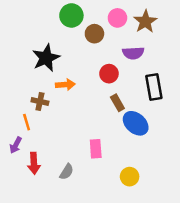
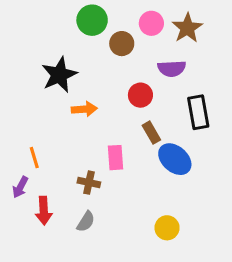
brown cross: (40, 102) -> (89, 183), moved
pink rectangle: (96, 149) -> (115, 158), moved

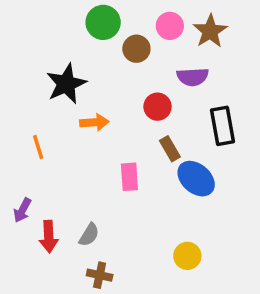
orange line: (34, 158) -> (38, 147), moved
brown cross: (89, 183) -> (100, 275), moved
gray semicircle: (86, 222) -> (89, 235), moved

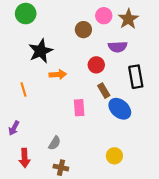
green circle: (103, 22) -> (26, 14), moved
red arrow: (49, 237) -> (25, 158), moved

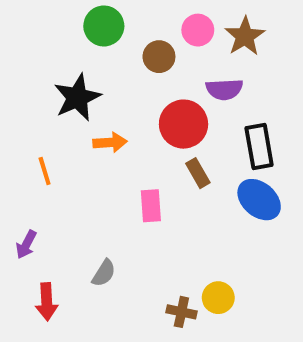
green circle: (26, 14) -> (104, 26), moved
red circle: (96, 65) -> (184, 124), size x1.5
blue ellipse: (120, 109) -> (259, 200), moved
brown cross: (61, 168) -> (181, 312), moved

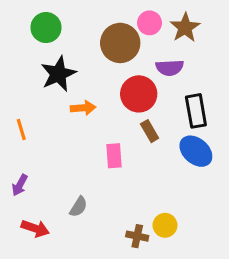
green circle: (104, 26) -> (46, 28), moved
brown circle: (159, 57) -> (120, 43), size x1.6
orange line: (45, 171) -> (21, 130), moved
red arrow: (47, 302) -> (35, 228), turned -68

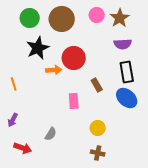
brown circle: (120, 43) -> (62, 19), moved
purple semicircle: (170, 68) -> (123, 44), moved
red circle: (139, 94) -> (74, 58), moved
yellow circle: (165, 225) -> (98, 128), moved
brown cross: (137, 236) -> (98, 153), moved

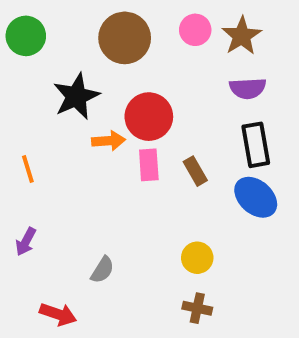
green circle: (30, 18) -> (26, 36), moved
pink rectangle: (74, 101) -> (149, 165), moved
red arrow: (23, 148) -> (58, 314), moved

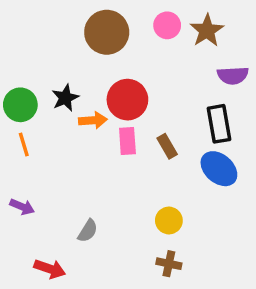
green circle: (26, 36) -> (20, 105), moved
purple semicircle: (248, 88) -> (233, 75), moved
black star: (76, 96) -> (65, 98), moved, size x0.7
purple arrow: (26, 242) -> (22, 207), turned -95

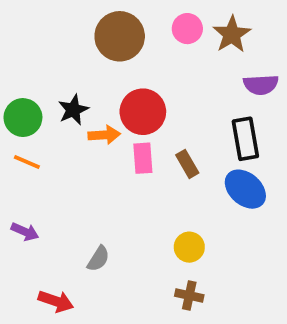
orange line: (24, 144) -> (27, 162), turned -50

